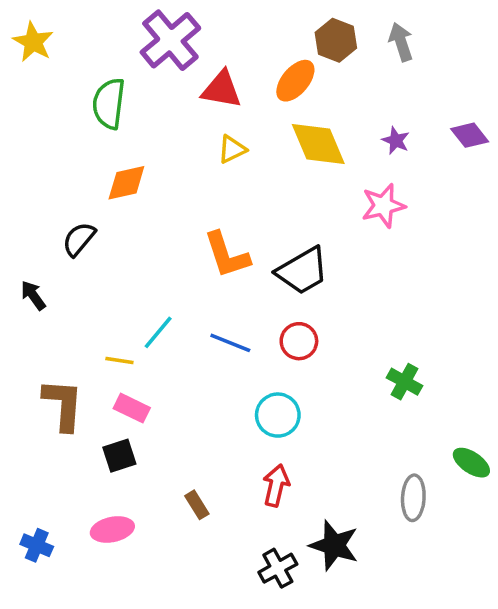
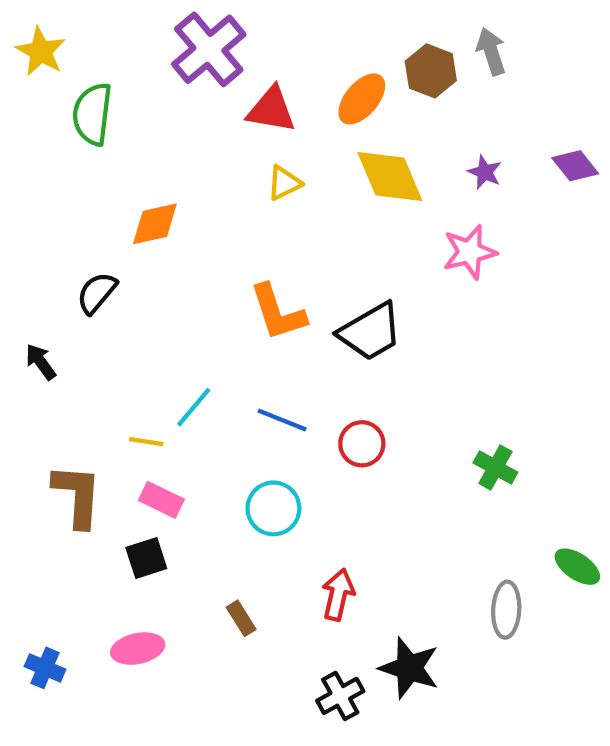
brown hexagon: (336, 40) -> (431, 71), moved
green semicircle: (109, 104) -> (92, 114), moved
red circle: (299, 341) -> (362, 444), moved
cyan circle: (278, 415) -> (273, 508), moved

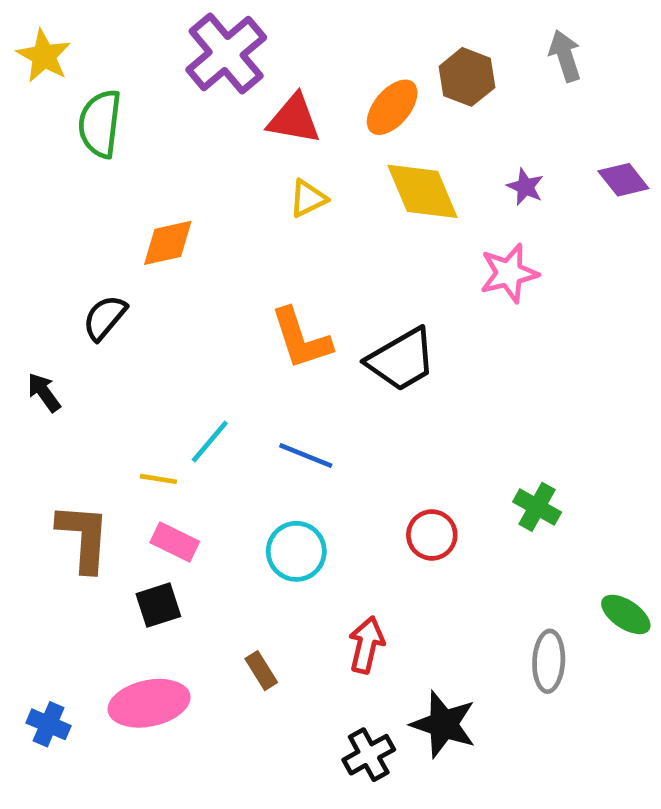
gray arrow: (491, 51) -> (565, 56), moved
red circle: (362, 444) -> (432, 535), moved
pink ellipse: (138, 649) -> (149, 703), size x1.4

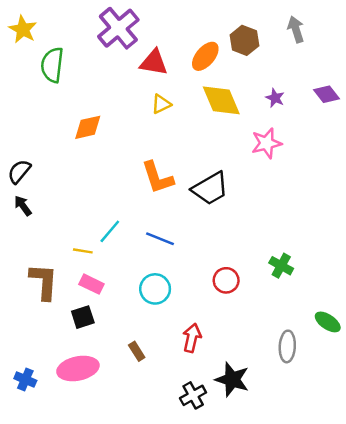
black semicircle: (105, 318) -> (19, 171), moved

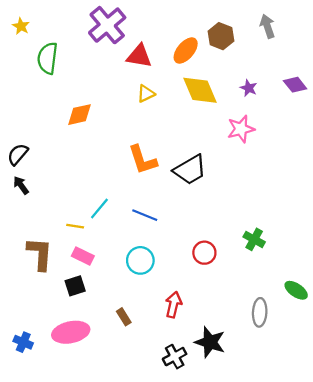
yellow star: (23, 29) -> (21, 26), size x0.7

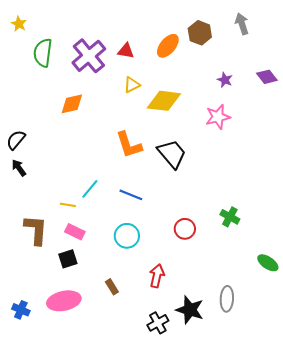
purple cross: (107, 25) -> (89, 56), moved
red triangle: (139, 56) -> (126, 51), size x0.7
yellow diamond: (200, 90) -> (164, 101), moved, turned -60
black trapezoid: (190, 170) -> (172, 154), turned -100
gray ellipse: (260, 312) -> (227, 299), moved

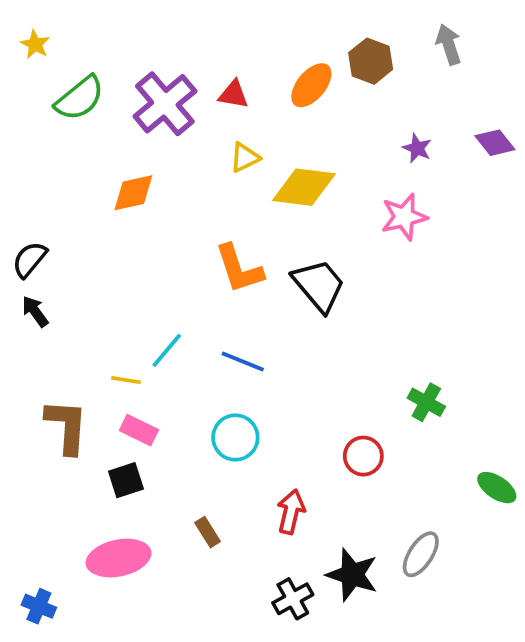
green semicircle: (43, 53) -> (80, 98), turned -136
red circle: (185, 229) -> (363, 456), moved
gray ellipse: (227, 299) -> (421, 554), turned 30
blue cross: (21, 310) -> (39, 606), moved

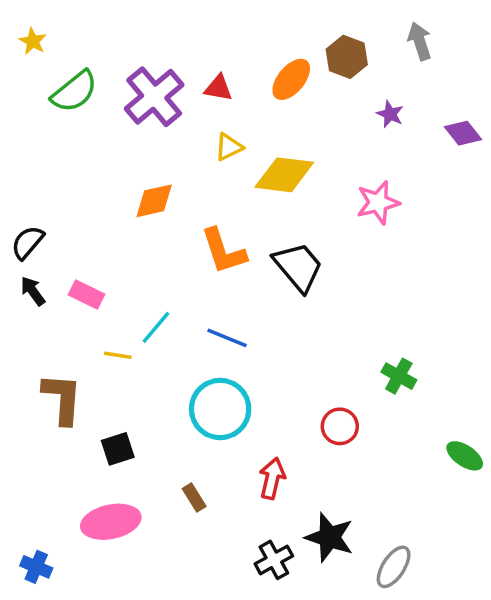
purple star: (417, 148) -> (390, 114), moved
orange diamond: (133, 193) -> (154, 201), moved
pink rectangle: (139, 430) -> (87, 295), moved
cyan circle: (235, 437) -> (220, 409), size x1.4
gray ellipse: (421, 554) -> (394, 567), moved

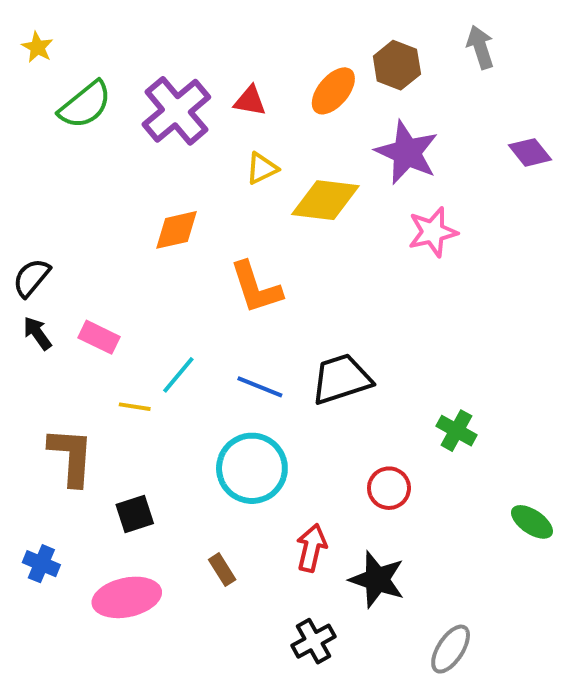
purple star: (390, 114) -> (407, 152), moved, size x2.0
black trapezoid: (298, 267) -> (341, 379), moved, turned -68
black star: (329, 537) -> (377, 580), moved
blue cross: (36, 567) -> (41, 564), moved

